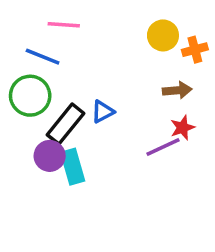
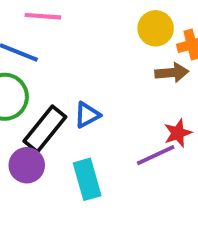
brown arrow: (177, 90) -> (172, 73), moved
cyan rectangle: (73, 167) -> (87, 179), moved

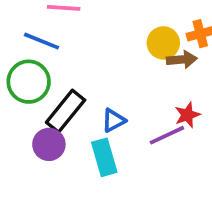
yellow circle: (156, 28) -> (163, 43), moved
blue triangle: (87, 115) -> (113, 120), moved

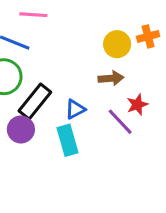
brown arrow: (182, 60) -> (111, 78), moved
purple line: (167, 135) -> (120, 122), turned 72

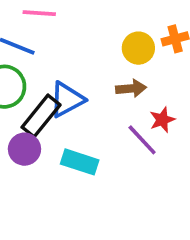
blue triangle: (75, 109) -> (67, 99), moved, size x1.5
cyan rectangle: (67, 140) -> (80, 162), turned -56

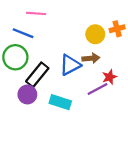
blue triangle: (67, 99) -> (70, 65), moved
purple line: (142, 140) -> (97, 89), turned -75

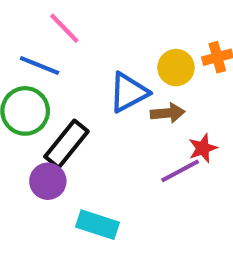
pink line: (36, 13) -> (64, 28), turned 42
blue triangle: (70, 65) -> (128, 92), moved
cyan rectangle: (60, 102) -> (97, 225), moved

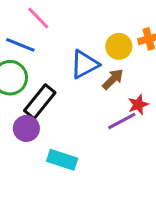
brown arrow: (168, 113) -> (113, 79), turned -40

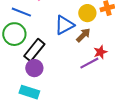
purple circle: (26, 128) -> (34, 68), moved
cyan rectangle: (62, 160) -> (29, 92), moved

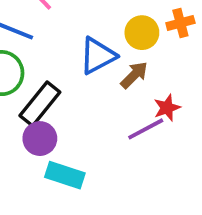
cyan rectangle: (29, 92) -> (65, 175), moved

